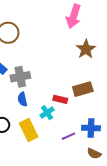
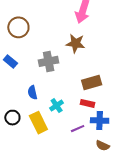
brown star: (86, 49) -> (76, 43), moved, turned -30
gray cross: (20, 77) -> (49, 61), moved
red rectangle: (60, 99) -> (88, 103), moved

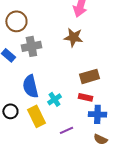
gray cross: (49, 61) -> (31, 46), moved
blue semicircle: (32, 92) -> (30, 86), size x1.6
purple line: (78, 129) -> (66, 130), moved

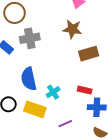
brown rectangle: (89, 76) -> (89, 54), moved
yellow rectangle: (36, 116) -> (35, 109), turned -45

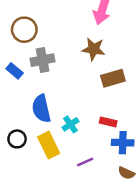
yellow rectangle: (35, 109) -> (49, 145), turned 45

